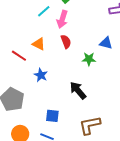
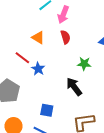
red line: (19, 56) -> (22, 58), moved
green star: (89, 59) -> (84, 64), moved

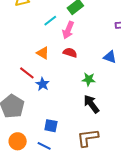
red semicircle: (65, 37) -> (70, 53), turned -56
black arrow: (74, 87) -> (91, 104), moved

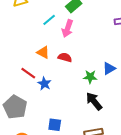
red semicircle: (70, 53) -> (65, 57), moved
blue triangle: (110, 57) -> (109, 68), moved, turned -48

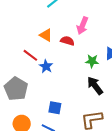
pink arrow: (67, 29) -> (82, 26), moved

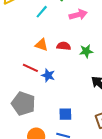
pink arrow: (82, 26) -> (78, 15), moved, turned -114
green star: (92, 61) -> (86, 51), moved

